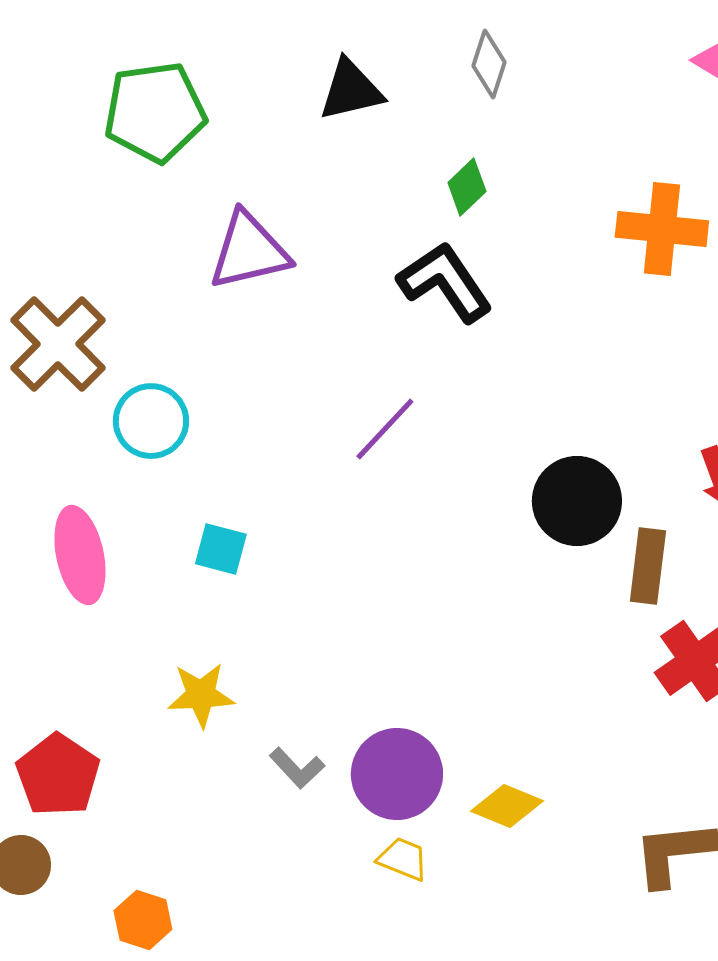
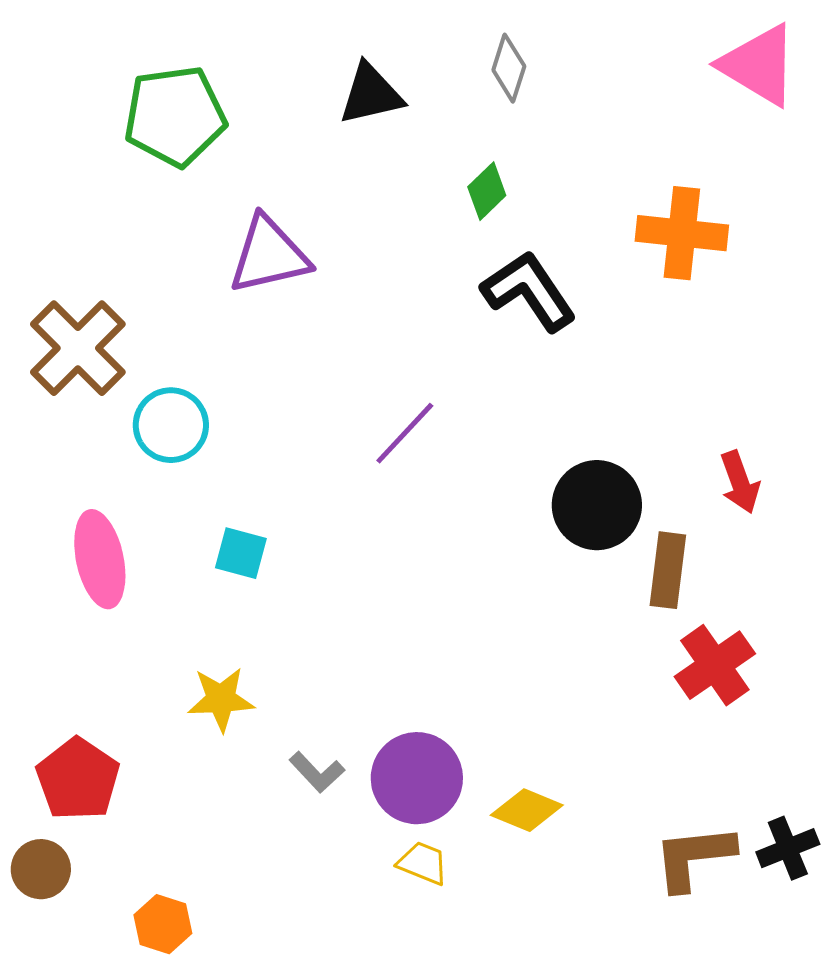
black L-shape: (445, 282) -> (529, 291), moved

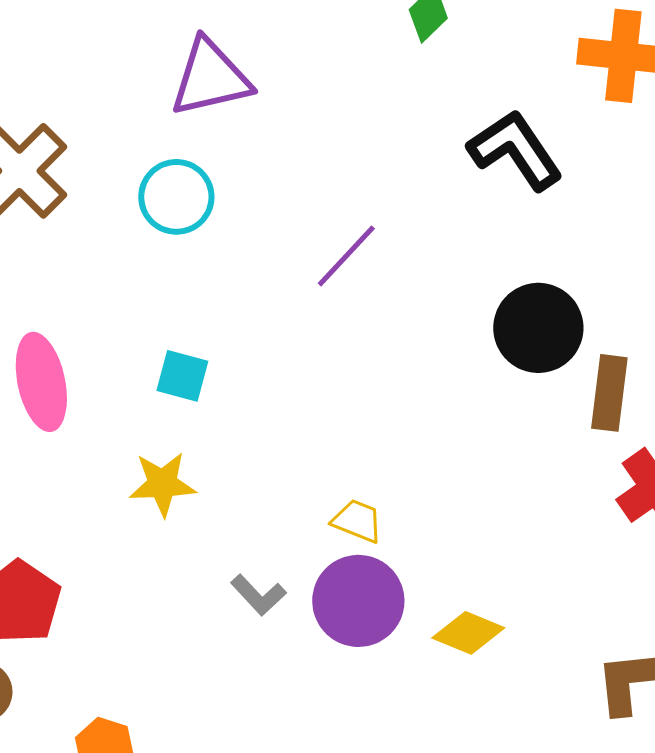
black L-shape: (529, 291) -> (515, 150), moved
cyan circle: (171, 425) -> (176, 197), moved
yellow star: (221, 699) -> (162, 484), moved
yellow trapezoid: (423, 863) -> (357, 521), moved

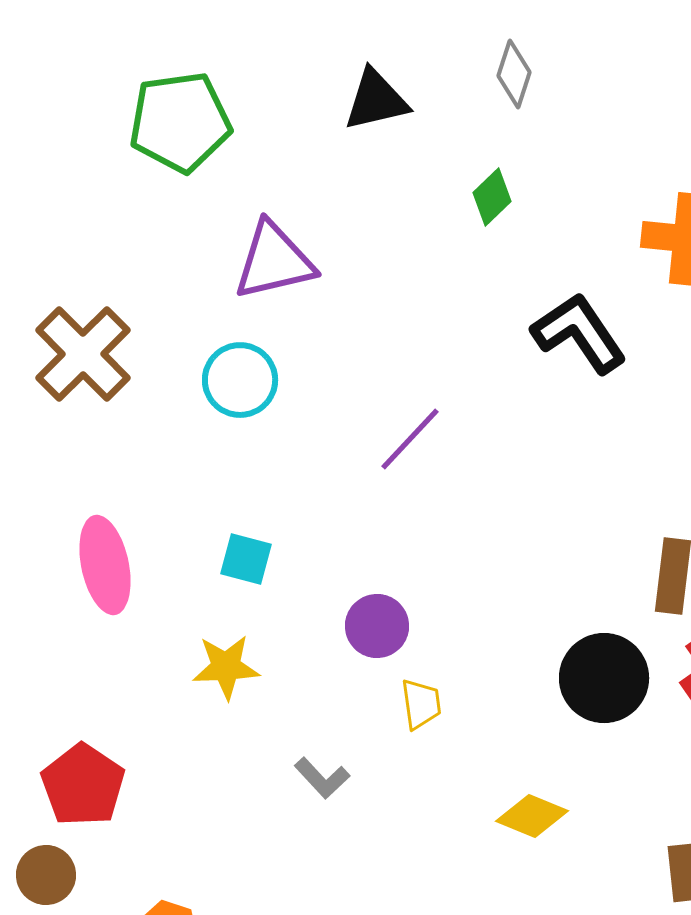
black circle: (538, 328) -> (604, 678), moved
yellow trapezoid: (357, 521) -> (421, 704), turned 60
purple circle: (358, 601) -> (377, 626), moved, size x0.7

